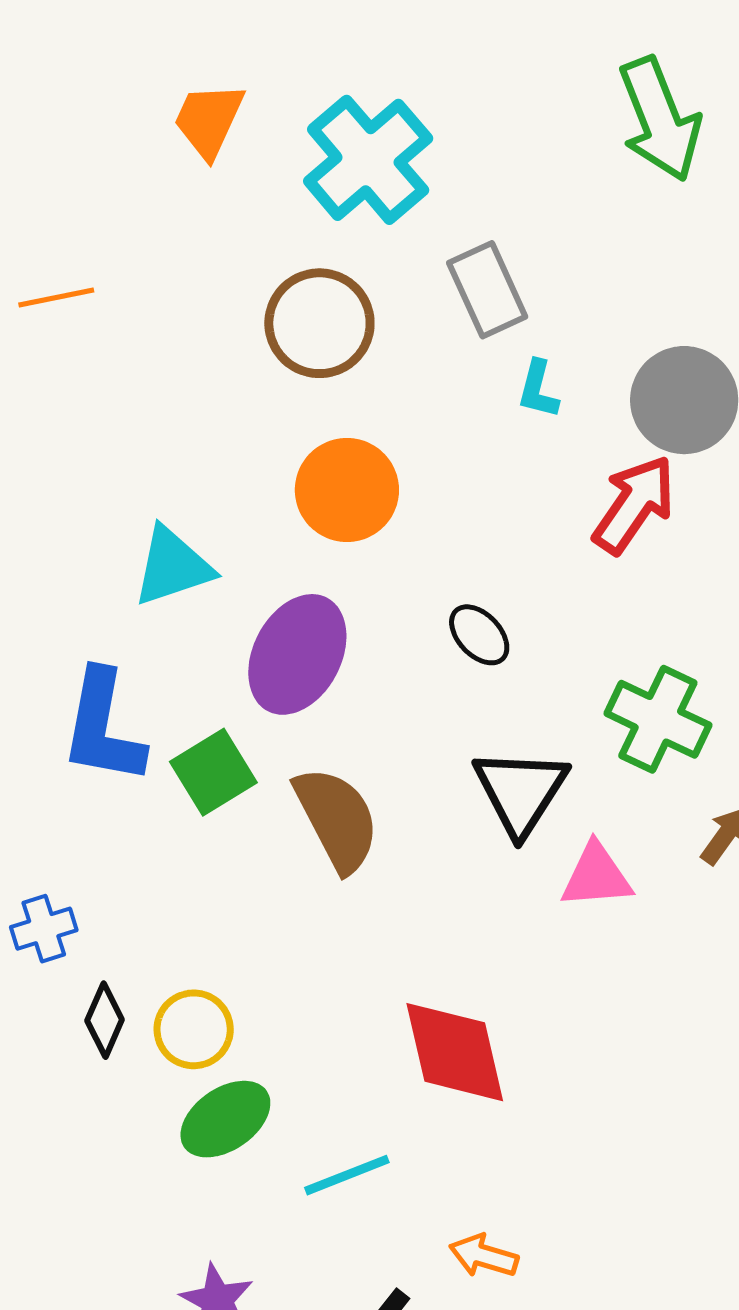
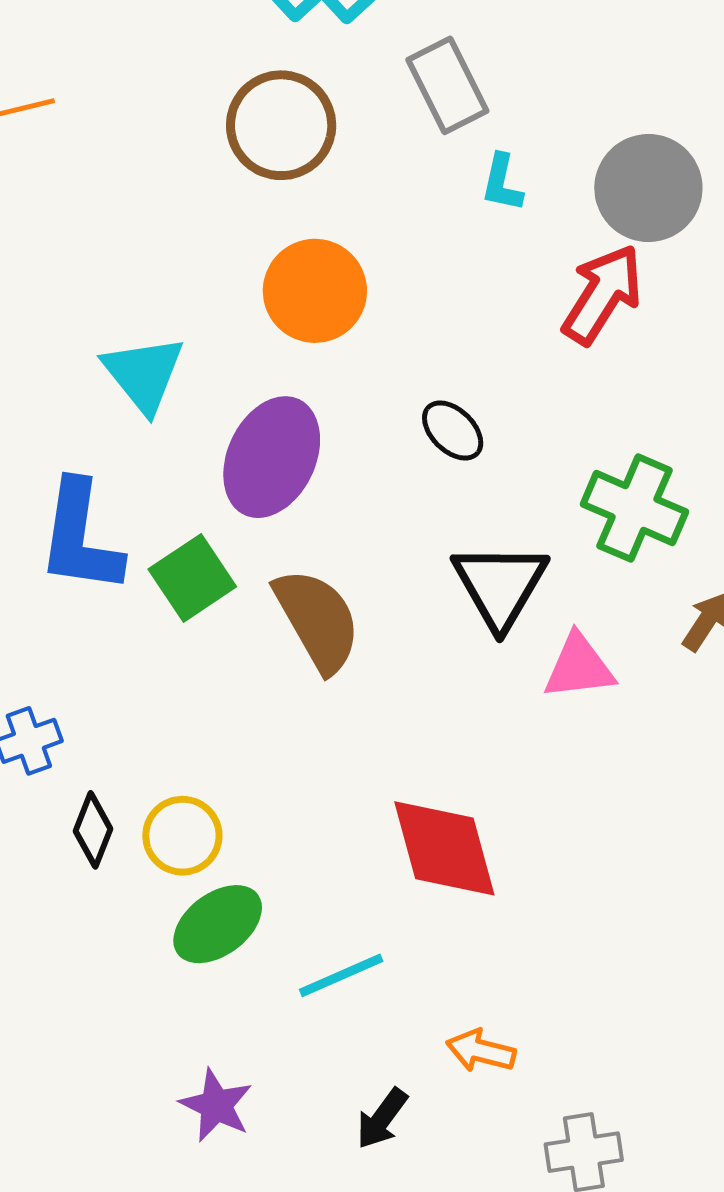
cyan triangle: (173, 567) -> (144, 374), turned -48

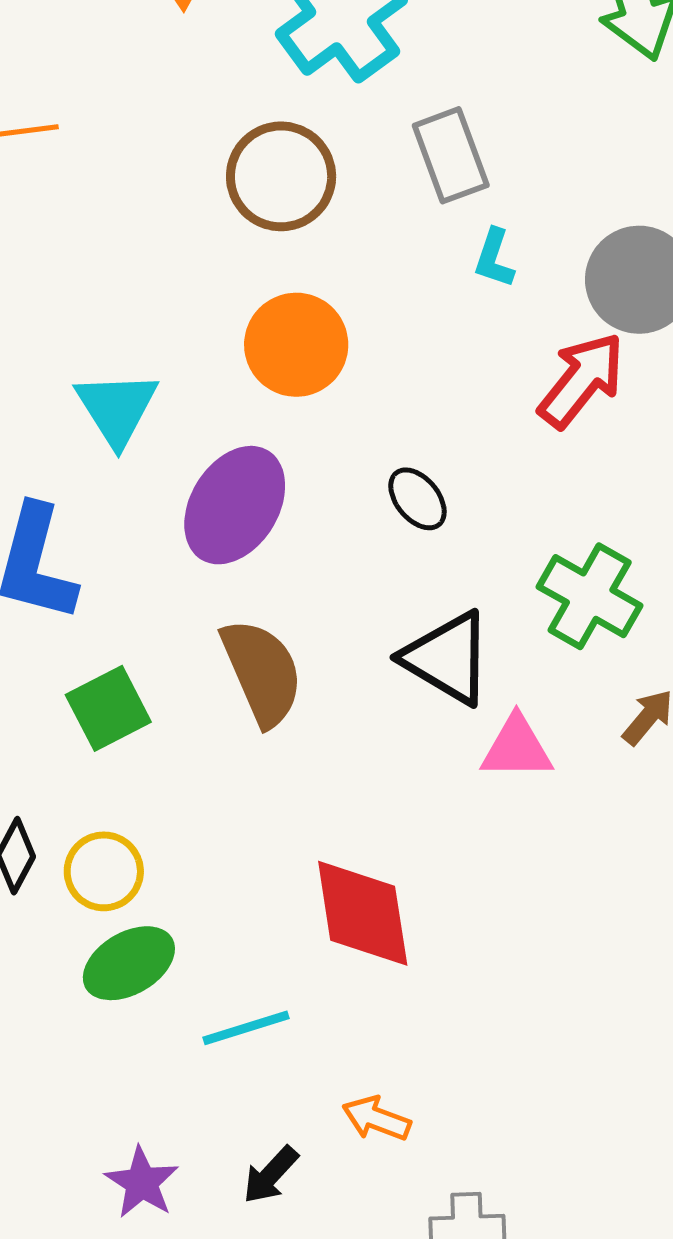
green square: (192, 578) -> (108, 708), moved
black triangle: (500, 585) -> (447, 658), turned -36
purple star: (216, 1105) -> (142, 1183), moved

